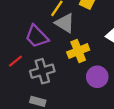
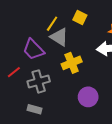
purple circle: (97, 77) -> (88, 97), moved

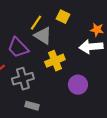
purple circle: (88, 97) -> (78, 85), moved
gray rectangle: (34, 109) -> (32, 106), moved

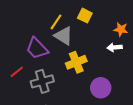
white arrow: (91, 47) -> (115, 47), size x0.6

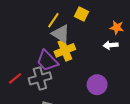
purple trapezoid: (37, 48) -> (47, 61), moved
yellow cross: (76, 62) -> (65, 50), moved
red line: (17, 72) -> (15, 78), moved

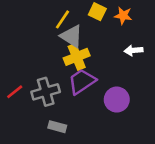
orange star: (117, 28) -> (123, 16), moved
purple trapezoid: (47, 61) -> (82, 81), moved, turned 100

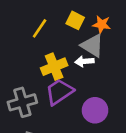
gray triangle: (72, 36) -> (92, 46), moved
white arrow: (134, 50) -> (84, 61), moved

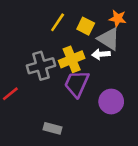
yellow square: (75, 20) -> (86, 26), moved
purple trapezoid: (59, 92) -> (77, 84), turned -32
gray cross: (22, 102) -> (41, 66), moved

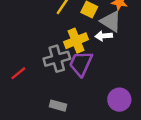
gray cross: (41, 66) -> (57, 59), moved
purple circle: (111, 101) -> (119, 100), moved

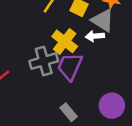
yellow cross: (76, 41) -> (65, 41), turned -30
gray rectangle: (58, 106) -> (69, 112), moved, turned 35

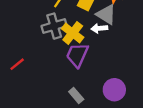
gray cross: (44, 61) -> (54, 26), moved

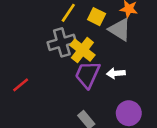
white arrow: (99, 28) -> (116, 73), moved

